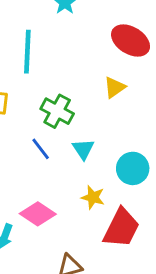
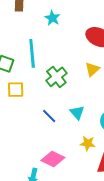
green cross: (57, 111) -> (56, 77), moved, turned 30

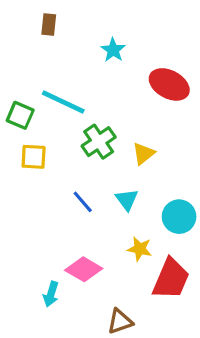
cyan star: (52, 18) -> (113, 50), moved
cyan line: (32, 53) -> (63, 102), turned -64
yellow triangle: (92, 69) -> (143, 154), moved

